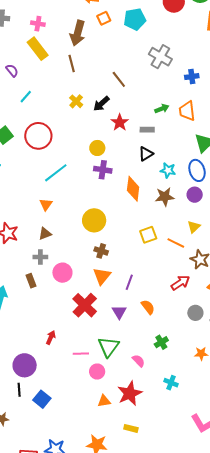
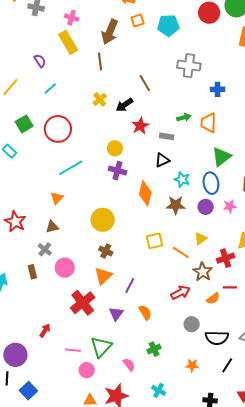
gray cross: (160, 57) -> (189, 66), turned -30
gray cross: (40, 257) -> (45, 249), turned 32

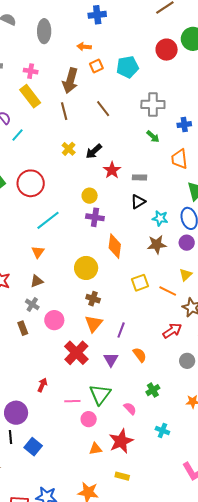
brown line: (145, 83) -> (103, 109), moved
cyan line: (50, 88) -> (18, 135), moved
green arrow: (184, 117) -> (153, 137), moved, turned 64
orange diamond: (145, 193) -> (115, 246), moved

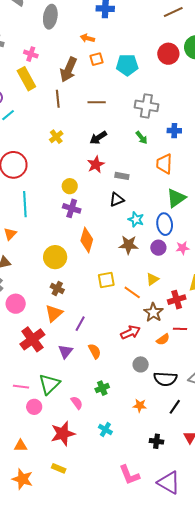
brown line: (103, 109) -> (97, 102), turned -60
black arrow: (94, 151) -> (98, 138), moved
cyan line: (48, 220) -> (25, 204), turned -65
orange triangle: (95, 449) -> (21, 446), moved

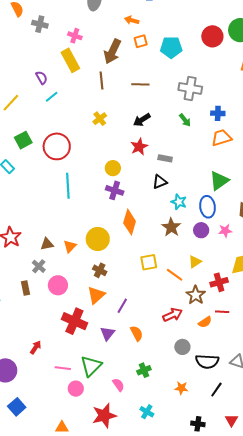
orange trapezoid: (164, 164) -> (221, 138), moved, turned 70
orange triangle: (10, 234) -> (70, 246), moved
brown star: (129, 245) -> (171, 227), turned 30
red cross: (32, 339) -> (74, 321), turned -30

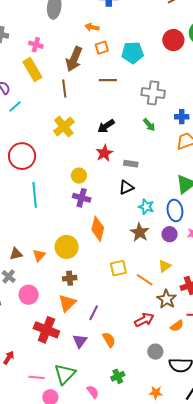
brown line: (140, 84) -> (108, 80), moved
yellow cross: (100, 119) -> (64, 127), size x1.5
brown cross: (100, 270) -> (70, 278), turned -32

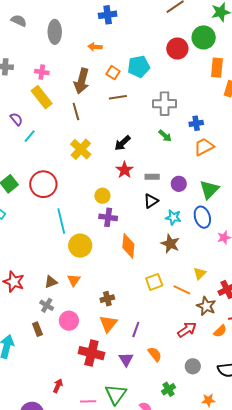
orange square: (102, 48) -> (113, 73), moved, turned -32
purple circle: (170, 234) -> (179, 184), moved
yellow circle: (67, 247) -> (80, 246), moved
gray circle: (155, 352) -> (193, 366), moved

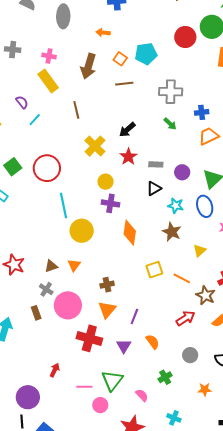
brown line: (76, 112) -> (76, 110), moved
yellow cross: (81, 149) -> (95, 146), moved
yellow triangle: (200, 273) -> (200, 251), moved
pink circle: (69, 321) -> (68, 305), size x1.4

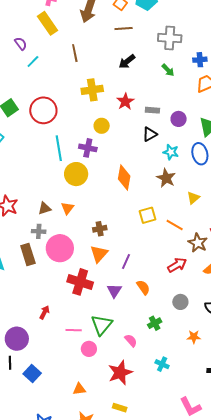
black arrow: (127, 130) -> (127, 61), moved
yellow cross: (95, 146) -> (92, 90), turned 35
purple cross: (110, 203) -> (88, 148), moved
gray cross: (46, 289) -> (39, 231), turned -32
brown rectangle: (36, 313) -> (28, 255), size x1.5

